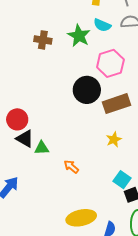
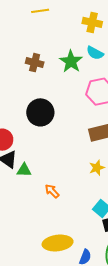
black circle: (87, 90) -> (40, 112), moved

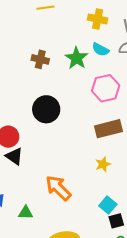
green triangle: (24, 170) -> (26, 213), moved
orange arrow: (52, 191) -> (58, 188), size x1.8

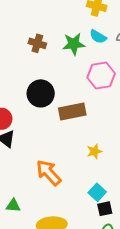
green star: (77, 58) -> (74, 44), turned 30
brown rectangle: (109, 129) -> (72, 112), moved
green triangle: (26, 213) -> (13, 206), moved

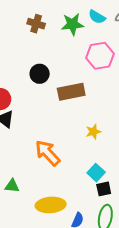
black circle: (41, 93) -> (40, 74), size x0.7

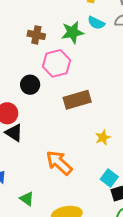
pink hexagon: (100, 56) -> (57, 63), moved
black circle: (40, 74) -> (30, 85), moved
green triangle: (12, 186) -> (27, 199), turned 35

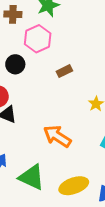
brown rectangle: (77, 100) -> (64, 71), size x0.6
green triangle: (27, 199) -> (32, 177), size x1.8

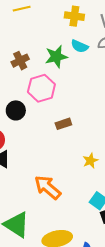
brown cross: (13, 14) -> (20, 61), turned -36

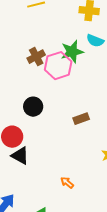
pink hexagon: (41, 88) -> (58, 66), moved
orange arrow: (48, 187) -> (67, 183), size x0.5

